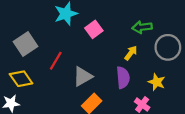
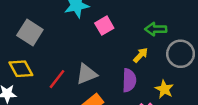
gray square: (26, 44) -> (30, 32), turned -30
red line: (56, 61) -> (57, 79), moved

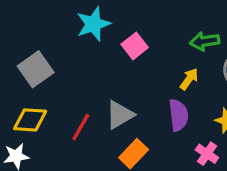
gray square: (30, 32) -> (36, 69), turned 30
yellow diamond: (21, 69) -> (30, 120), turned -50

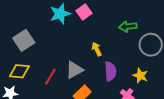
pink square: (135, 46) -> (84, 12), moved
yellow arrow: (189, 79) -> (97, 49), moved, turned -64

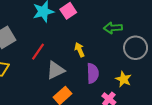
red line: (50, 77) -> (38, 52), moved

